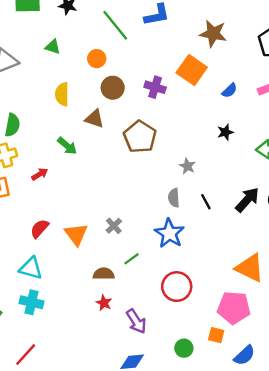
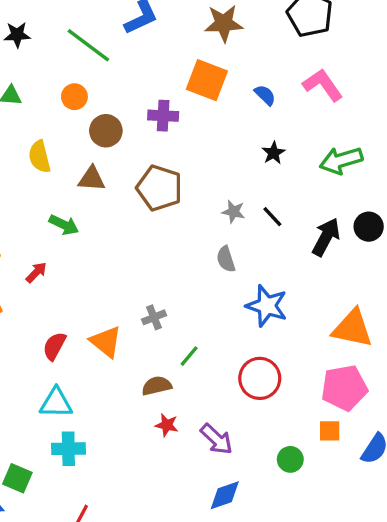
blue semicircle: (230, 91) -> (265, 95), turned -77
black line: (206, 202) -> (272, 217), moved
gray cross: (114, 226) -> (154, 317), turned 35
blue star: (169, 233) -> (267, 306), moved

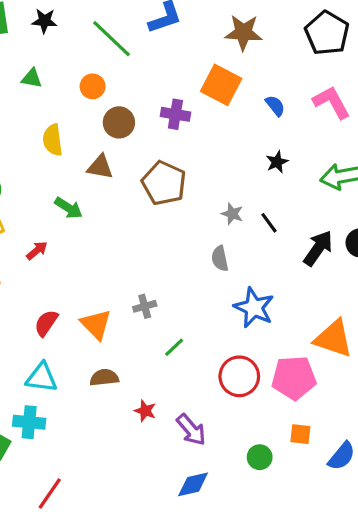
brown semicircle: (157, 386) -> (104, 378), moved
pink pentagon: (344, 388) -> (294, 378), moved
cyan cross: (68, 449) -> (29, 422), moved

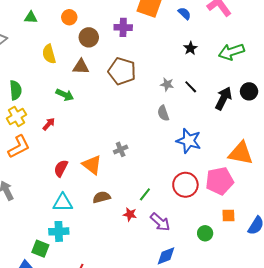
green line: (174, 347) -> (145, 194), moved

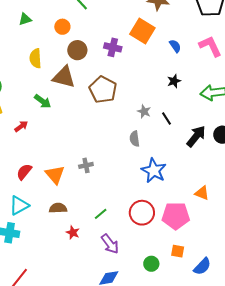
green triangle: (31, 17) -> (25, 19), turned -32
brown triangle: (81, 67) -> (64, 77), size x1.4
orange triangle: (241, 153) -> (202, 193), size x0.6
cyan triangle: (63, 203) -> (19, 206), turned -40
red star: (130, 214) -> (73, 233), moved

